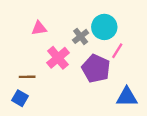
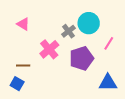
pink triangle: (39, 28) -> (23, 24), moved, turned 40
pink line: (117, 51) -> (109, 43), moved
purple pentagon: (96, 69) -> (82, 58), turned 30

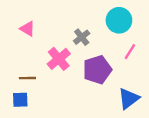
cyan circle: (89, 23) -> (119, 20), moved
blue triangle: (108, 83) -> (129, 99), turned -36
blue square: (17, 84) -> (20, 100), turned -32

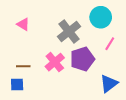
gray cross: (82, 37) -> (69, 31), size x1.6
pink cross: (59, 59) -> (55, 62), moved

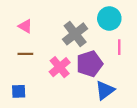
pink line: (110, 44) -> (119, 47), turned -32
brown line: (23, 66) -> (25, 54), moved
blue triangle: (109, 83) -> (105, 90), moved

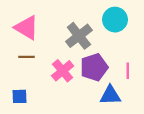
pink triangle: (25, 26) -> (26, 28), size x1.6
pink line: (119, 47) -> (128, 71), moved
blue triangle: (105, 90) -> (110, 95), turned 35

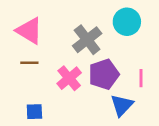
blue triangle: (110, 95) -> (122, 105), turned -45
blue square: (20, 96) -> (34, 112), moved

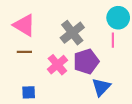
cyan circle: (127, 22) -> (118, 18), moved
pink line: (141, 78) -> (113, 40), moved

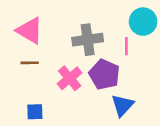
gray cross: (72, 33) -> (88, 40), turned 30
pink line: (113, 40) -> (126, 46), moved
purple pentagon: (86, 61) -> (104, 74), turned -30

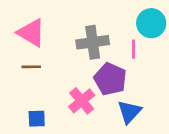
pink cross: (70, 78) -> (82, 101), moved

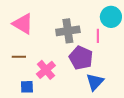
brown line: (31, 67) -> (19, 57), moved
pink cross: (82, 101) -> (46, 70), moved

